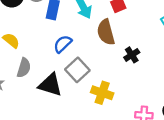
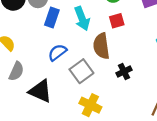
gray square: (77, 70) -> (81, 71), moved

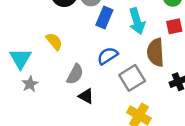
gray semicircle: (16, 71) -> (75, 74), moved
black triangle: (40, 91) -> (86, 96), size x0.6

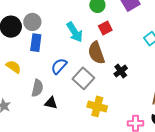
blue rectangle: (104, 18) -> (36, 43), moved

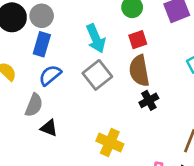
brown semicircle: (96, 53) -> (139, 71), moved
blue semicircle: (59, 66) -> (50, 75), moved
gray square: (83, 78) -> (97, 75), moved

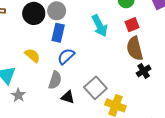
gray square: (97, 75) -> (95, 88), moved

